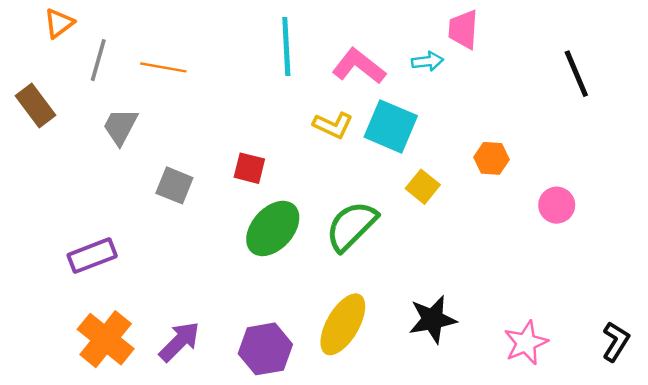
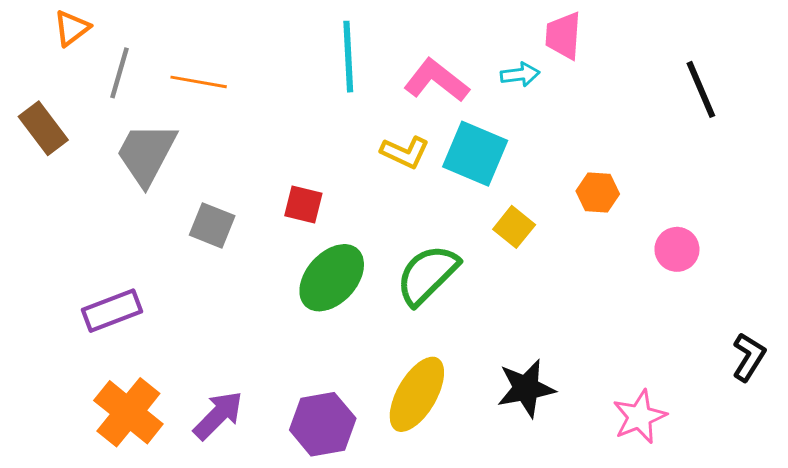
gray trapezoid: (120, 126) -> (146, 154), size x1.4
black L-shape: (616, 342) -> (749, 357), moved

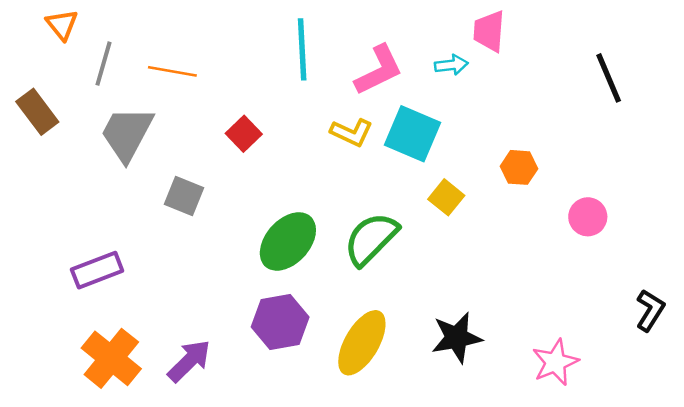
orange triangle: (72, 28) -> (62, 25), turned -32
pink L-shape: (436, 80) -> (379, 70), turned 116
red square: (303, 204) -> (244, 134), moved, turned 32
purple hexagon: (323, 424) -> (280, 322), moved

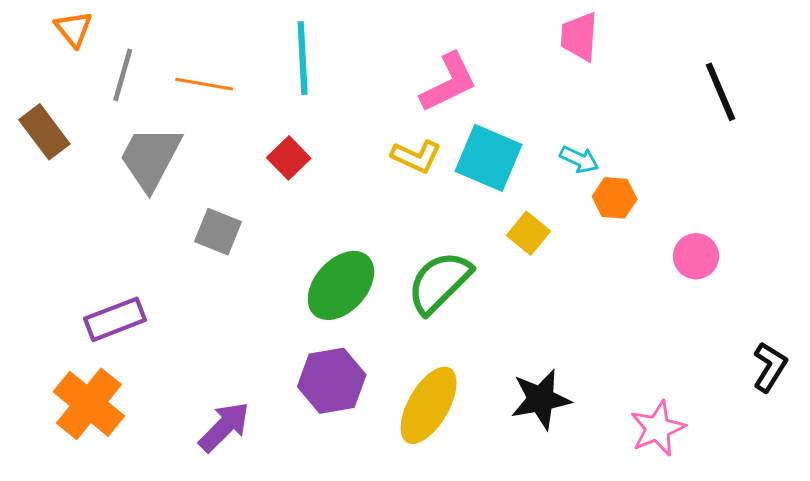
cyan line: (302, 49) -> (303, 58), moved
cyan arrow: (451, 65) -> (579, 159), moved, turned 32
orange cross: (111, 358) -> (89, 404), moved

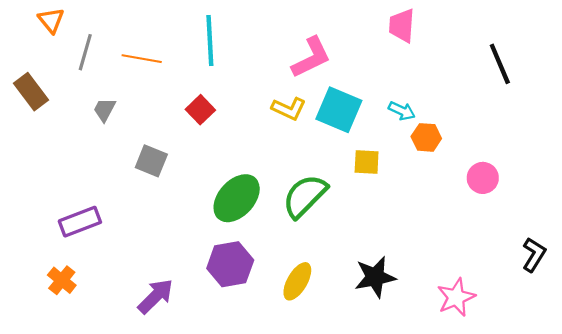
gray trapezoid: (150, 158) -> (104, 110), size x0.5
yellow square: (528, 233) -> (367, 162), turned -36
orange cross: (89, 404) -> (62, 280), size x0.6
yellow ellipse: (429, 405) -> (297, 281), size x0.7

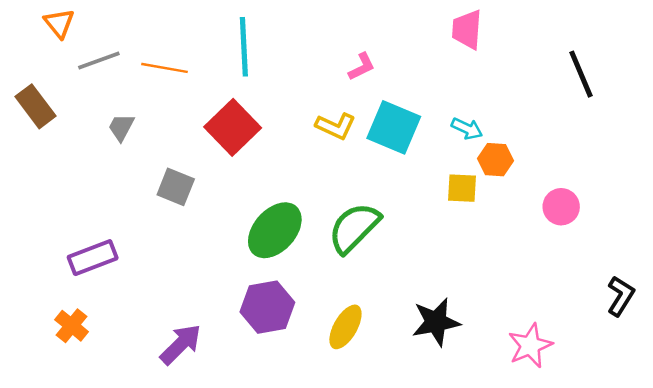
gray line: (85, 52) -> (99, 60), turned 54
pink L-shape: (311, 58) -> (362, 67), size x0.6
red square: (200, 110) -> (233, 127), size x1.6
yellow square: (367, 162) -> (462, 188), moved

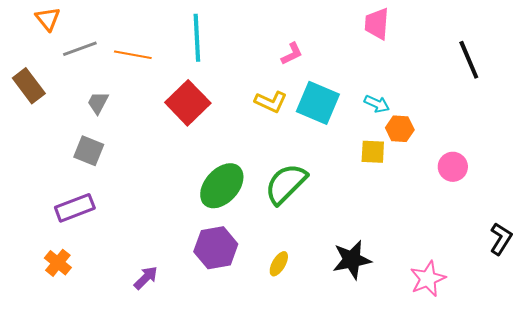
gray square: (176, 187) -> (89, 151), moved
yellow ellipse: (345, 327) -> (279, 264), size x0.7
purple arrow: (181, 344) -> (146, 278), size x0.7

